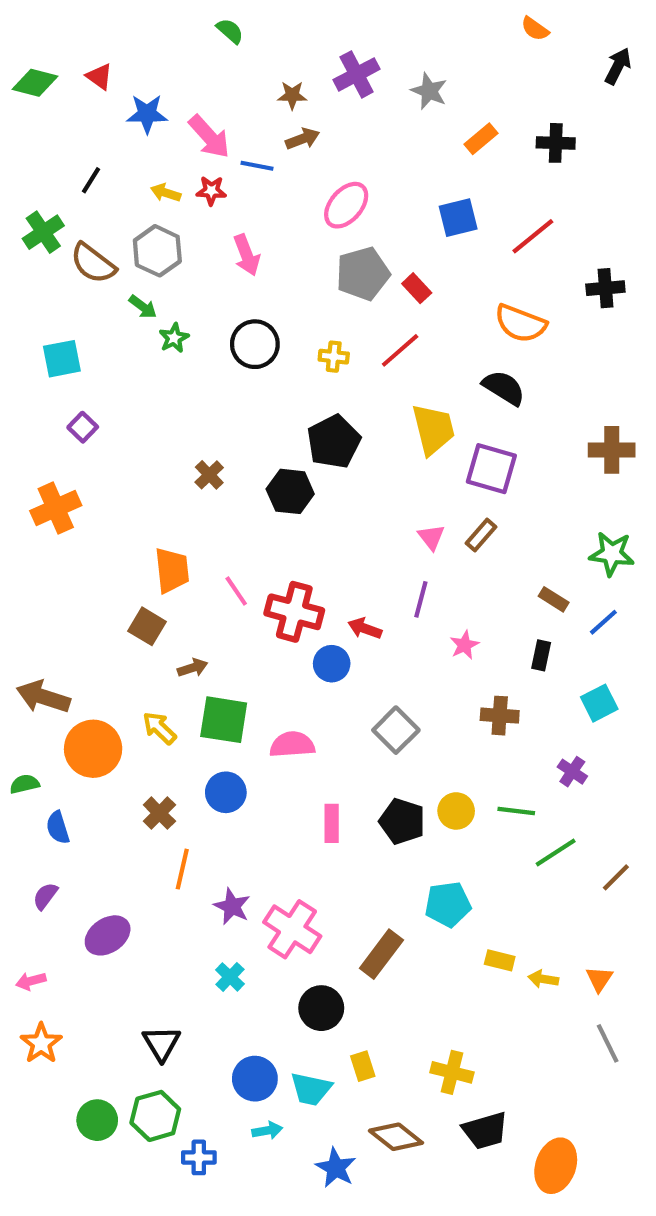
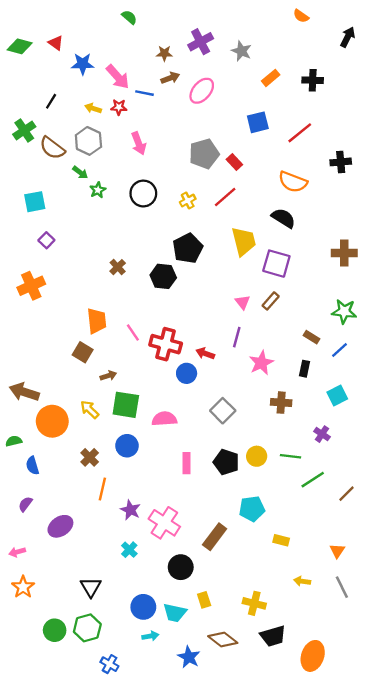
pink ellipse: (346, 205) -> (202, 91), moved
yellow cross: (334, 357) -> (188, 201), turned -35
pink star: (464, 645) -> (261, 363), size x1.5
yellow arrow: (543, 979) -> (302, 581), moved
blue cross: (199, 1157) -> (109, 664), moved, turned 30

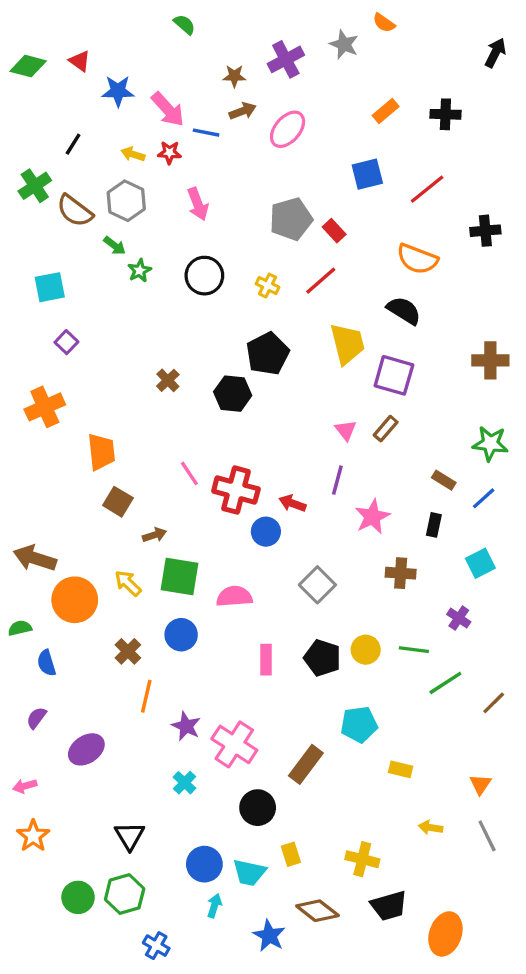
orange semicircle: (301, 16) -> (384, 23), moved
gray star: (241, 51) -> (344, 44), moved
yellow cross: (188, 201) -> (268, 286), turned -35
orange trapezoid: (97, 321) -> (101, 452), moved
cyan arrow: (150, 636) -> (214, 906), turned -63

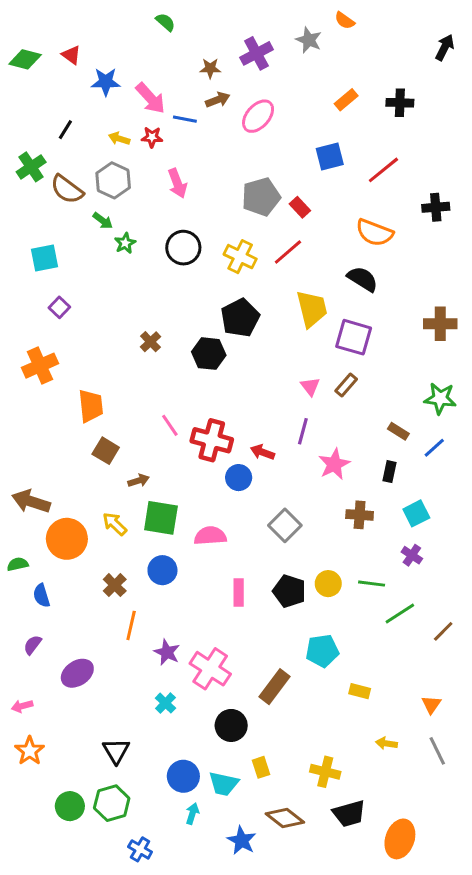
yellow cross: (268, 286) -> (240, 257), size x1.5
cyan square: (480, 563) -> (416, 513), moved

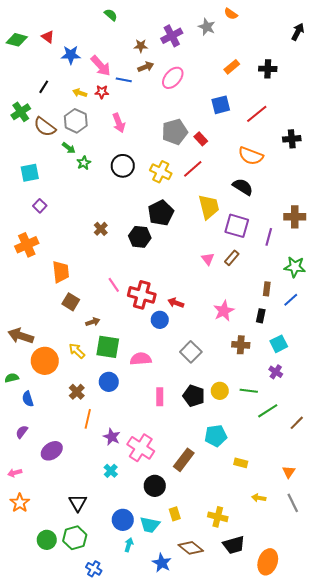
purple line: (303, 431) -> (269, 237), moved
brown rectangle: (398, 431) -> (267, 289), turned 64

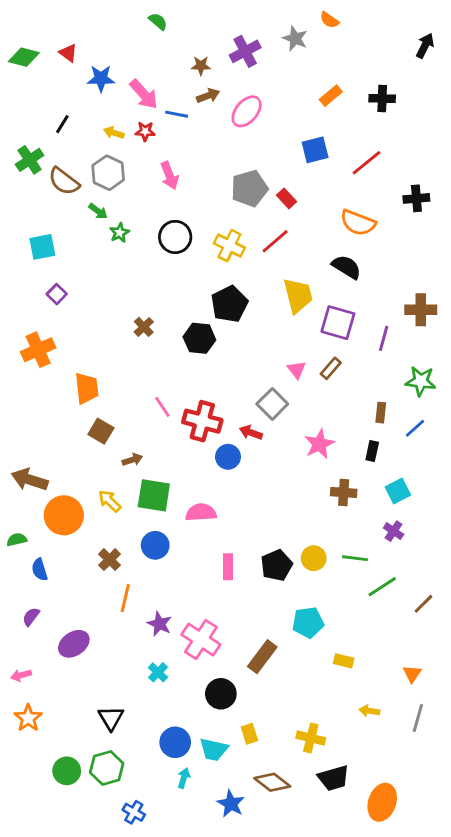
gray square: (191, 352) -> (272, 404), moved
black pentagon: (194, 396) -> (277, 565), turned 30
gray line: (293, 503) -> (418, 718), turned 42

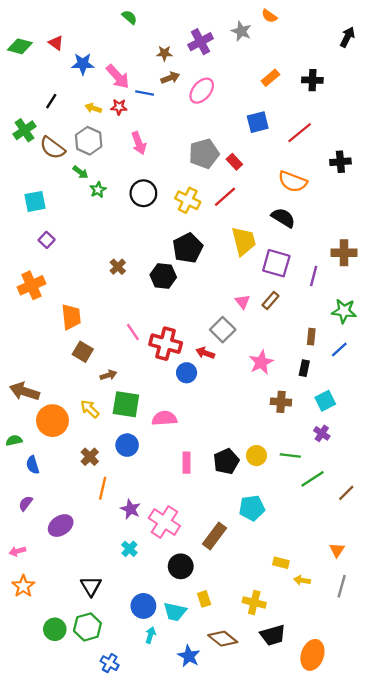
yellow rectangle: (344, 661) -> (281, 563), moved

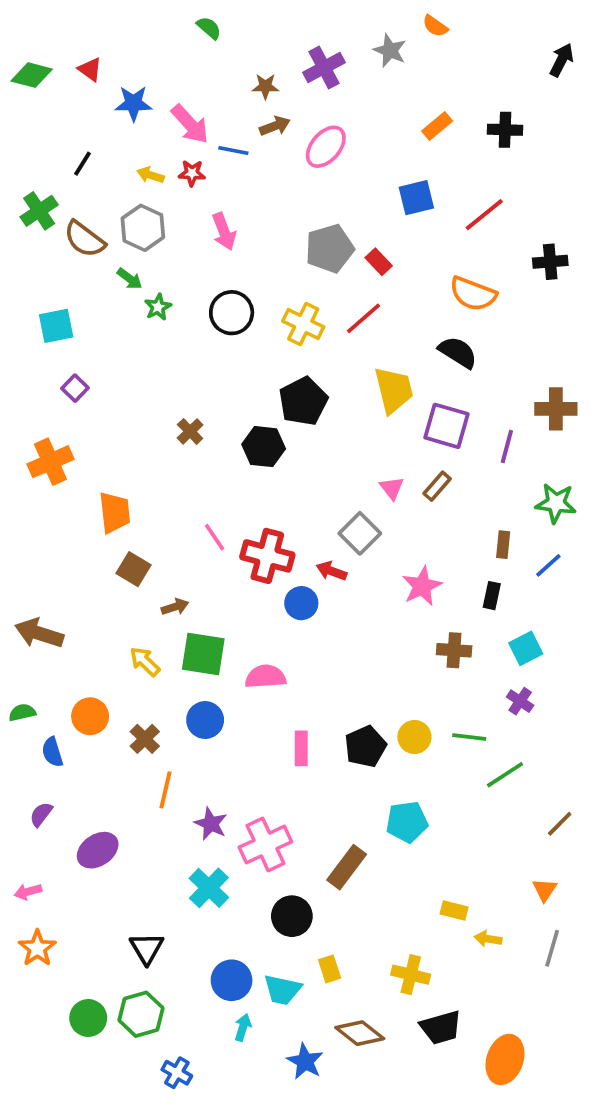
orange circle: (52, 421) -> (90, 716), moved, size x0.7
brown line: (346, 493) -> (560, 824), moved
pink cross: (164, 522) -> (265, 844), turned 32
cyan cross: (129, 549) -> (209, 888), size x1.5

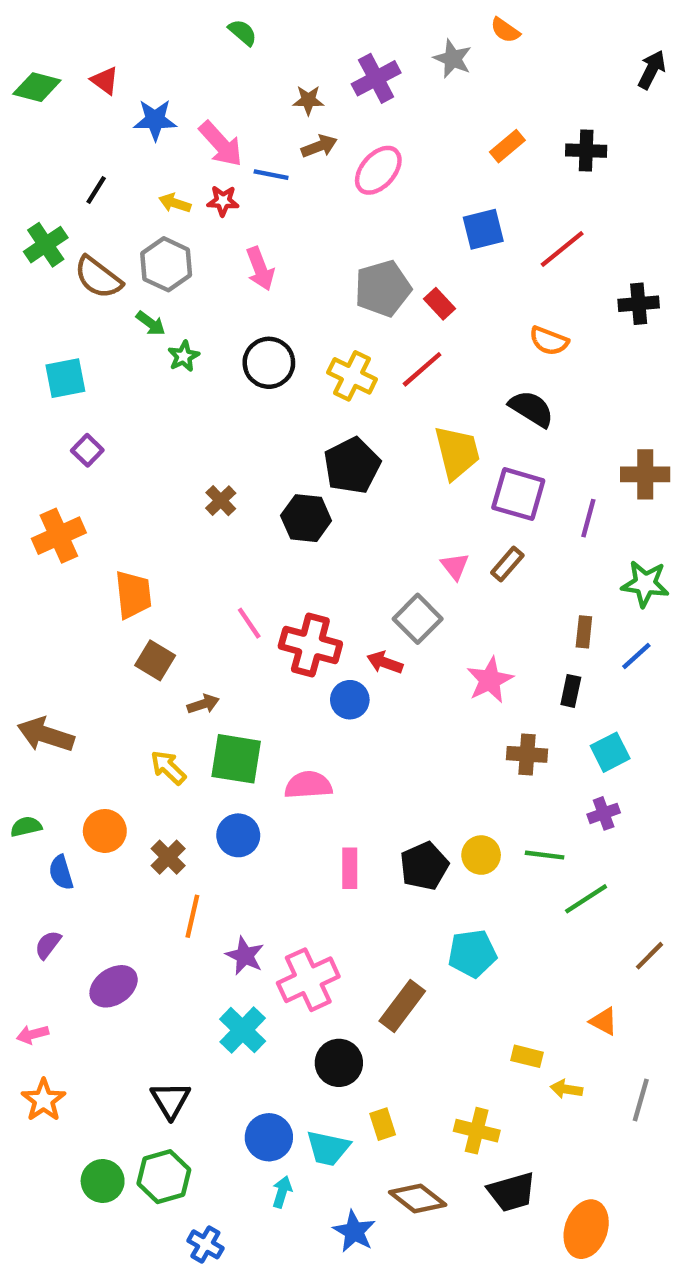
orange semicircle: (473, 294) -> (549, 341), size x0.7
purple cross: (520, 701) -> (604, 813), turned 36
orange triangle: (545, 890) -> (604, 1021), moved, turned -36

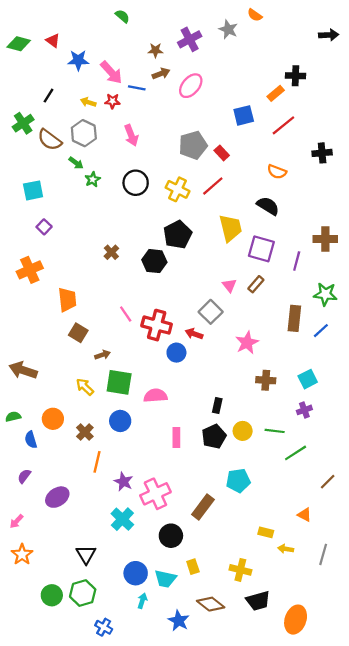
black arrow: (652, 70) -> (329, 35), turned 60
orange rectangle: (507, 146) -> (276, 93), moved
brown rectangle: (584, 632) -> (294, 318), size x1.6
black rectangle: (571, 691) -> (217, 406), moved
pink arrow: (33, 1034) -> (16, 521), turned -32

